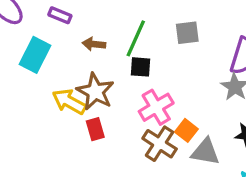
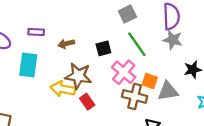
green line: (136, 38) -> (137, 44), moved, turned -40

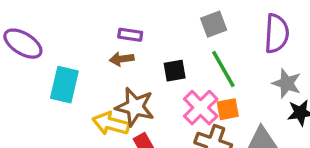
purple rectangle: (36, 32) -> (130, 35), moved
gray star: (173, 40) -> (287, 83), moved
orange square: (150, 81) -> (228, 109), moved, turned -35

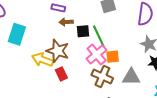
brown arrow: (122, 59) -> (66, 22), moved
green line: (223, 69) -> (99, 36), moved

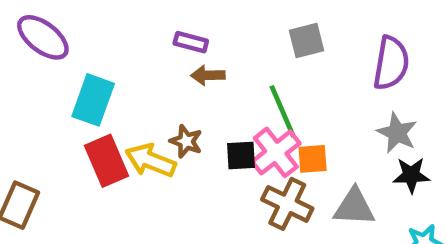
black square: (83, 31) -> (241, 155), moved
brown star: (58, 51) -> (186, 141), size x0.6
red rectangle: (61, 74) -> (107, 161), moved, size x1.5

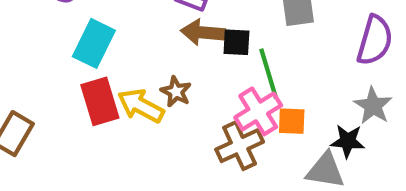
brown arrow: (208, 75) -> (203, 32), size x1.4
black square: (241, 155) -> (236, 42), moved
black star: (411, 175) -> (348, 141), moved
brown cross: (287, 204) -> (240, 146), moved, turned 33

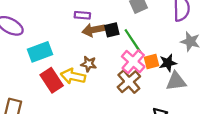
cyan rectangle: (94, 43) -> (40, 52), turned 60
black star: (348, 141) -> (168, 63), moved

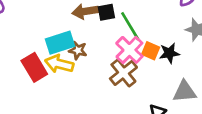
cyan rectangle: (40, 52) -> (60, 43), moved
orange square: (152, 61) -> (151, 51), turned 35
gray triangle: (176, 81) -> (185, 92), moved

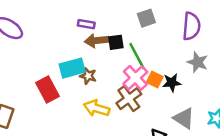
yellow arrow: (59, 64) -> (97, 108), moved
gray triangle: (185, 92) -> (184, 118), turned 35

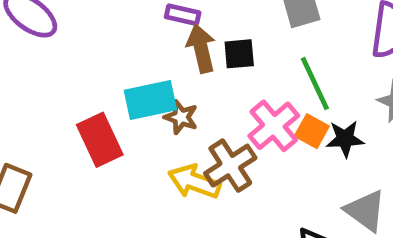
brown arrow: (96, 41) -> (201, 48), turned 80
green line: (137, 56) -> (315, 84), moved
brown cross: (129, 99) -> (230, 166), moved

